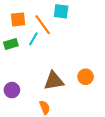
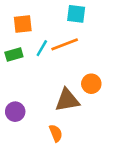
orange line: (43, 25) -> (65, 44), moved, turned -75
orange circle: (86, 77) -> (91, 84), moved

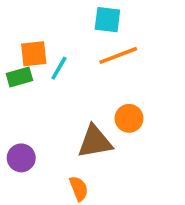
orange square: (23, 24) -> (34, 54), moved
orange line: (65, 44) -> (118, 55), moved

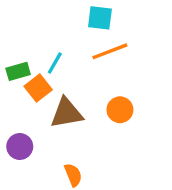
orange square: (34, 54) -> (38, 88), moved, turned -32
brown triangle: (95, 142) -> (67, 113), moved

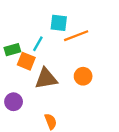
cyan square: (100, 18) -> (59, 23), moved
orange square: (38, 88) -> (26, 61), turned -30

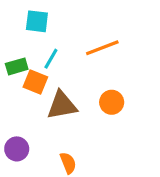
cyan square: (59, 23) -> (37, 21), moved
purple circle: (14, 102) -> (17, 149), moved

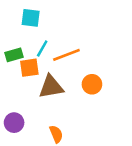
orange line: (102, 48) -> (66, 55), moved
orange square: (35, 82) -> (29, 68), turned -30

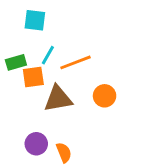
purple circle: (14, 123) -> (36, 144), moved

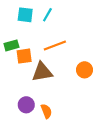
cyan line: (48, 55) -> (47, 15), moved
orange circle: (105, 96) -> (85, 70), moved

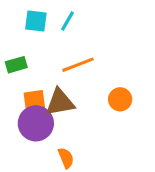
orange square: (24, 56) -> (34, 101), moved
purple circle: (26, 105) -> (36, 123), moved, size x1.5

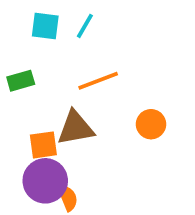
orange square: (34, 101) -> (43, 145), moved
purple circle: (36, 123) -> (45, 181), moved
orange semicircle: (66, 158) -> (68, 198), moved

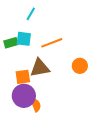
cyan square: (45, 26) -> (24, 39), moved
cyan line: (85, 26) -> (31, 14), moved

